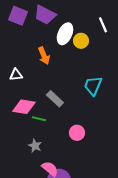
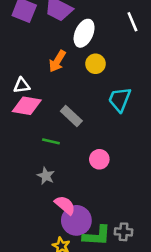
yellow circle: (81, 41) -> (96, 64), moved
orange arrow: (44, 56) -> (57, 61), turned 54
pink diamond: (24, 107) -> (27, 106), moved

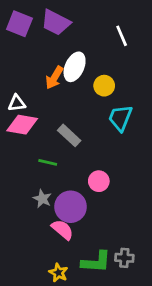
white line: (132, 22) -> (122, 36), moved
white ellipse: (84, 33) -> (75, 67), moved
yellow circle: (96, 64) -> (104, 86), moved
purple circle: (76, 220) -> (71, 207), moved

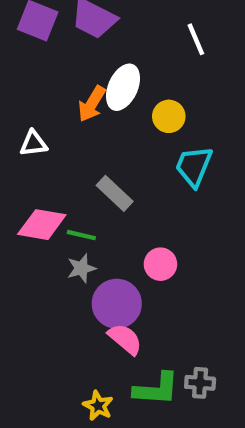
pink diamond: (22, 125) -> (42, 225), moved
gray star: (42, 199) -> (81, 268), moved, turned 30
pink semicircle: (62, 230) -> (125, 339), moved

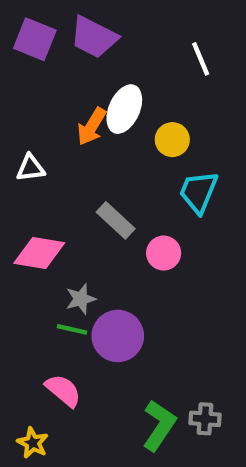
green line: (81, 235) -> (72, 329), moved
pink circle: (160, 264) -> (164, 253), moved
pink semicircle: (125, 339) -> (63, 390), moved
green L-shape: (156, 389) -> (159, 425), turned -60
yellow star: (98, 406) -> (33, 443), moved

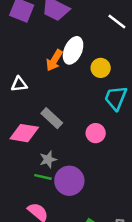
white line: (201, 59) -> (117, 22), turned -30
gray rectangle: (116, 220) -> (52, 118), moved

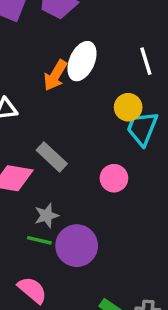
white line: (117, 22) -> (146, 61), moved, turned 36
yellow circle: (101, 68) -> (128, 107), moved

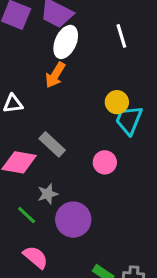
white ellipse: (82, 61) -> (66, 42), moved
white line: (146, 61) -> (121, 36), moved
green line: (39, 240) -> (27, 215), moved, turned 30

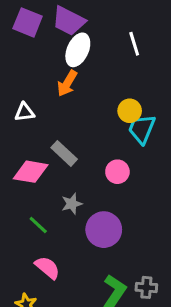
gray star: (48, 194) -> (72, 204), moved
purple circle: (73, 220) -> (104, 230), moved

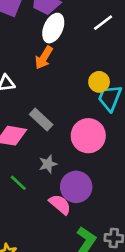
white line: (134, 44) -> (103, 23), turned 70
pink circle: (117, 172) -> (88, 136), size x1.6
pink semicircle: (47, 268) -> (60, 204), moved

